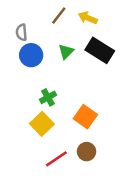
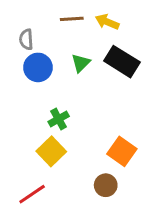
brown line: (59, 15) -> (72, 19), turned 48
orange square: (85, 117) -> (122, 151), moved
red line: (56, 159) -> (32, 194), moved

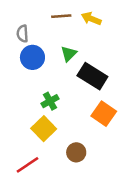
black rectangle: (122, 62) -> (92, 76), moved
orange square: (122, 151) -> (104, 114), moved
brown circle: (106, 185) -> (76, 152), moved

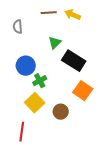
blue circle: (32, 57) -> (26, 66), moved
brown circle: (76, 152) -> (61, 112), moved
red line: (27, 165) -> (22, 132), turned -48

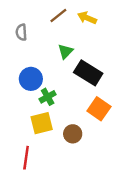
brown line: (49, 13) -> (58, 16), turned -35
yellow square: (35, 103) -> (42, 123), turned 30

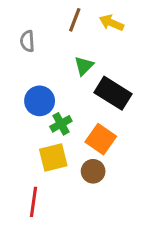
brown line: (58, 16) -> (75, 20), turned -30
orange square: (99, 109) -> (101, 139), moved

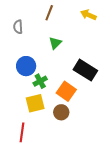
yellow arrow: (111, 23) -> (88, 15), moved
black rectangle: (113, 93) -> (85, 70), moved

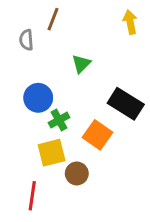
brown line: (49, 13) -> (53, 19), moved
yellow arrow: (88, 15) -> (130, 22), turned 56
brown circle: (61, 112) -> (77, 173), moved

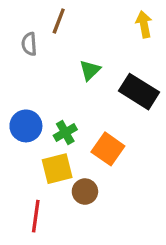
blue circle: (38, 98) -> (26, 126), moved
black rectangle: (126, 104) -> (139, 92), moved

